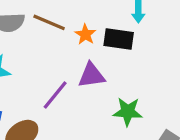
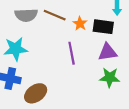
purple triangle: (91, 75) -> (108, 52), moved
purple line: (55, 95) -> (72, 53), moved, turned -50

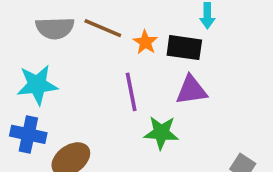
green star: (110, 77) -> (161, 133), moved

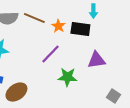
purple triangle: (191, 90) -> (96, 60), moved
purple line: (131, 92) -> (50, 54), turned 55

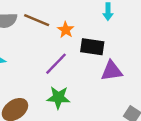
black rectangle: (80, 29) -> (92, 47), moved
green star: (67, 77) -> (58, 97), moved

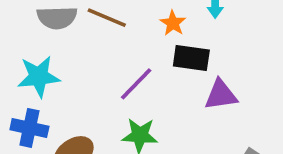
orange star: (66, 30) -> (173, 23), moved

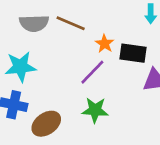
orange star: (173, 23) -> (105, 44), moved

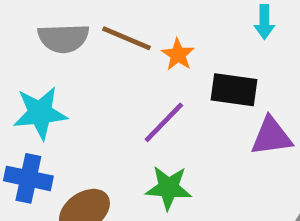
orange star: (105, 44) -> (178, 55), moved

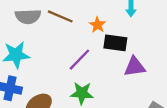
orange star: (178, 55) -> (97, 25), moved

